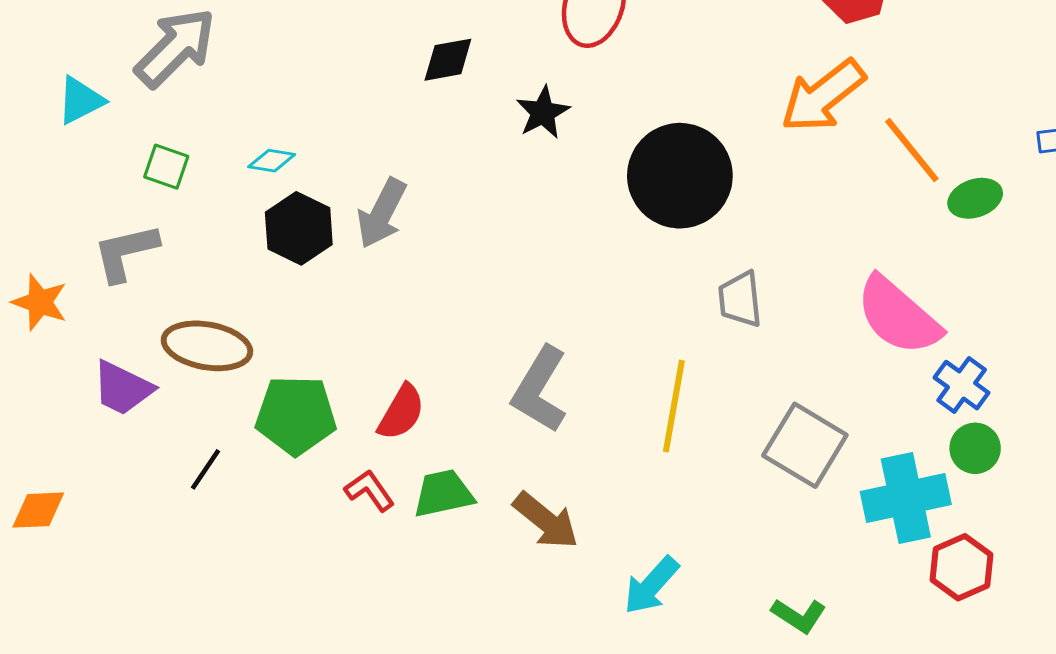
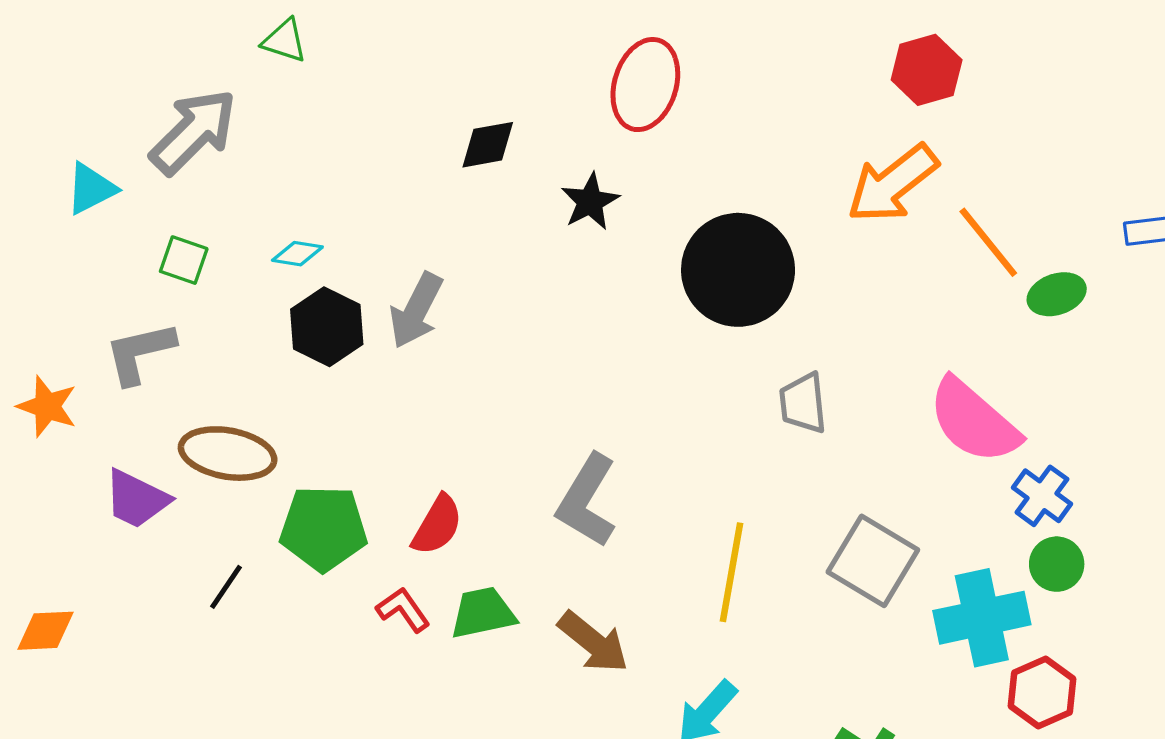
yellow line: (674, 406) -> (732, 572), moved

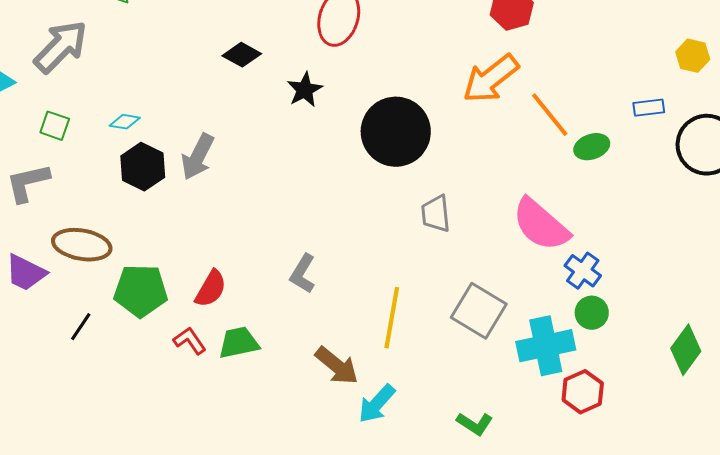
black diamond: (488, 145) -> (242, 55), turned 39
gray L-shape: (587, 501) -> (303, 274), size x0.7
brown arrow: (593, 642) -> (337, 366), moved

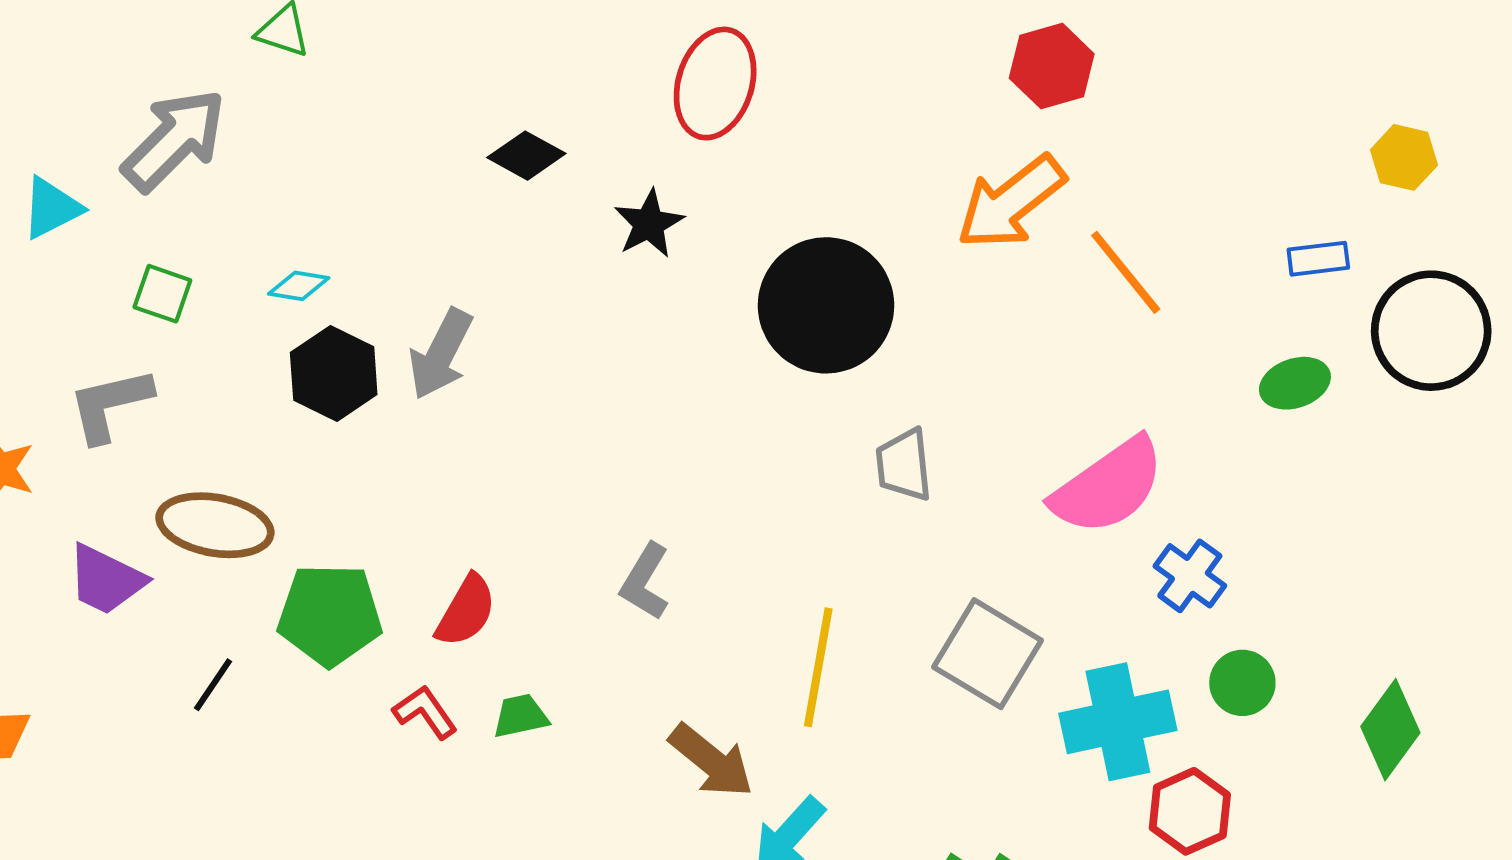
green ellipse: (592, 147) -> (1295, 383), moved
pink semicircle: (541, 225) -> (1108, 486), turned -76
green circle: (592, 313) -> (1242, 683), moved
green trapezoid: (239, 343) -> (520, 716), size x0.7

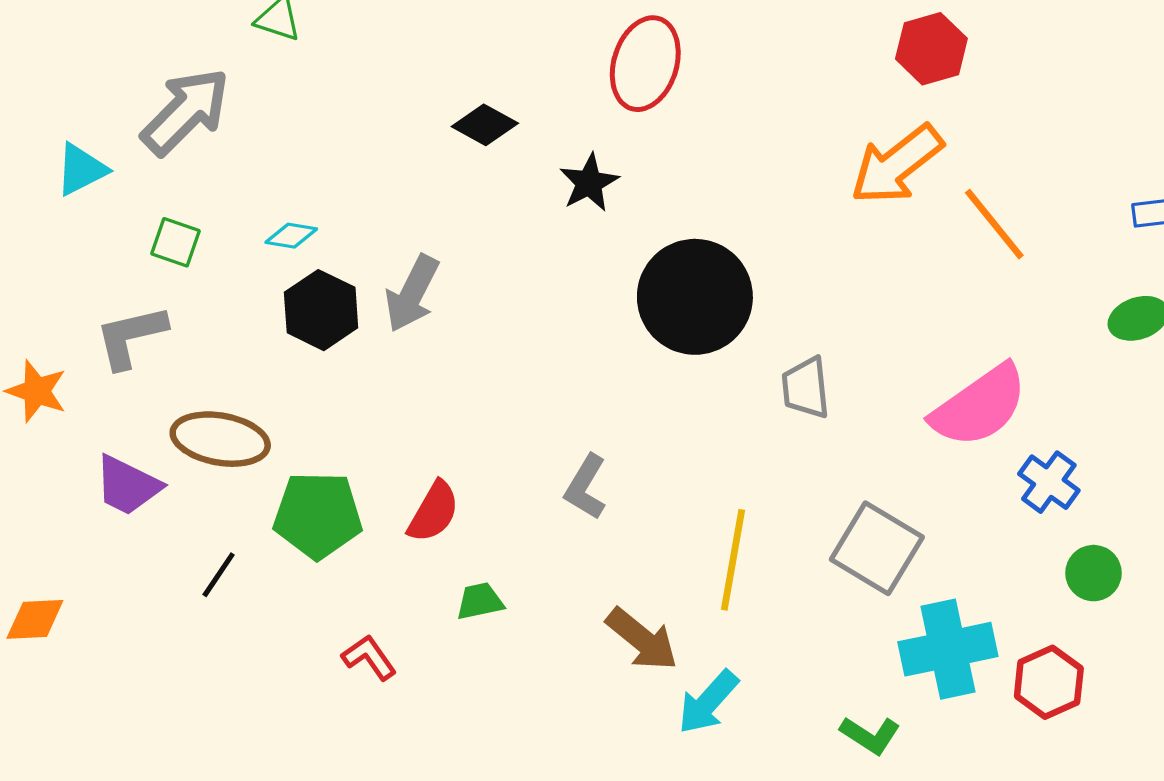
black circle: (826, 305) -> (695, 297), moved
red L-shape: (425, 712) -> (369, 657), moved
cyan cross: (1118, 722) -> (948, 649), moved

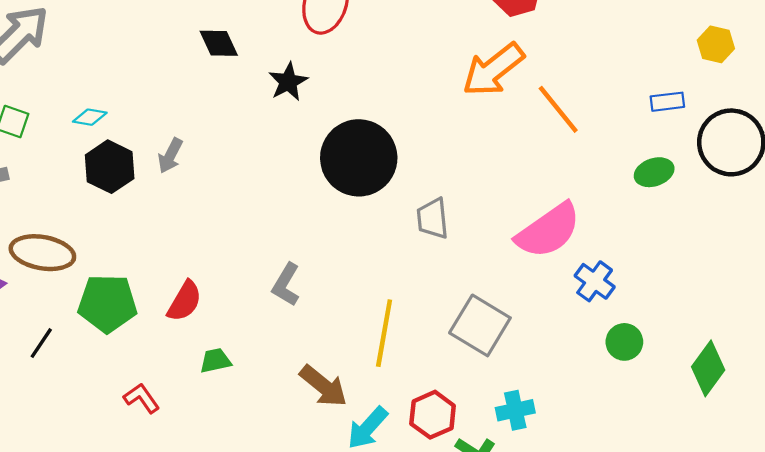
black diamond: (485, 125) -> (219, 43), turned 36
gray arrow: (412, 294) -> (170, 156), size x0.7
cyan cross: (948, 649) -> (515, 410), moved, size x0.6
red hexagon: (1049, 682) -> (433, 415), moved

